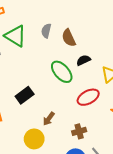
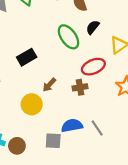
black semicircle: (83, 60) -> (93, 27), turned -32
brown cross: (79, 131) -> (80, 87), moved

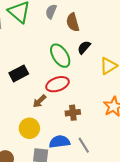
red ellipse: (93, 67) -> (57, 84), moved
brown cross: (80, 87) -> (73, 113), moved
yellow circle: (32, 104) -> (29, 128), moved

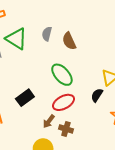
black semicircle: (84, 47) -> (97, 95), moved
brown cross: (73, 113) -> (66, 129), moved, turned 32

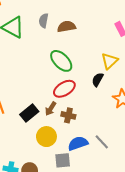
brown semicircle: (69, 41) -> (67, 27), turned 108
black rectangle: (25, 98) -> (29, 113), moved

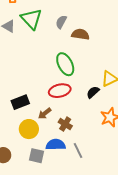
brown arrow: (51, 109) -> (45, 113), moved
brown cross: (68, 115) -> (65, 124), moved

